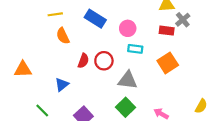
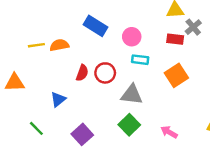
yellow line: (55, 14) -> (36, 45), moved
orange semicircle: (63, 36) -> (59, 45), turned 105

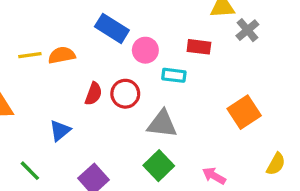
pink circle: (132, 37) -> (145, 50), moved
red rectangle: (175, 39) -> (199, 47), moved
orange square: (176, 75) -> (244, 112), moved

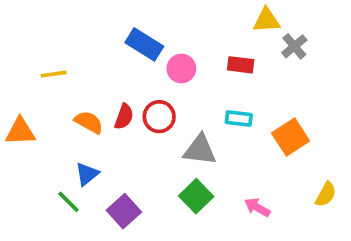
orange semicircle: (62, 55) -> (89, 122), moved, turned 40
cyan rectangle: (174, 75) -> (239, 118), moved
blue triangle: (60, 131) -> (87, 174), moved
green line: (30, 171) -> (68, 202), moved

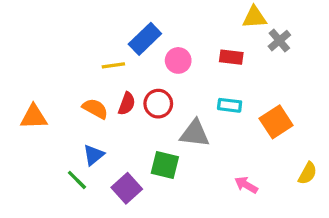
blue rectangle: (144, 44) -> (145, 39), turned -76
yellow line: (54, 74) -> (113, 65), moved
green square: (196, 196) -> (165, 165), moved, turned -32

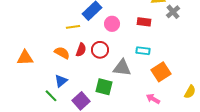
orange square: (276, 122) -> (161, 72), moved

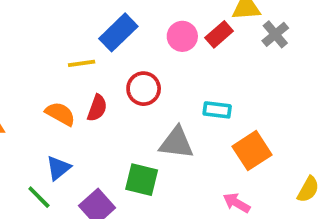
red rectangle: (144, 22) -> (219, 34), moved, turned -48
pink circle: (112, 24) -> (182, 36), moved
red circle: (100, 50) -> (144, 89), moved

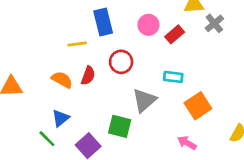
blue rectangle: (118, 32) -> (103, 22), turned -60
red rectangle: (219, 34) -> (175, 34), moved
gray triangle: (176, 143) -> (144, 100), turned -48

